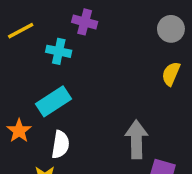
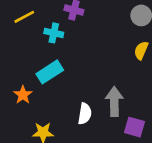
white semicircle: (60, 145) -> (85, 114), moved

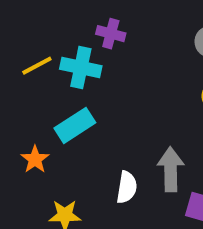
yellow line: (24, 17) -> (37, 66), moved
cyan cross: (54, 33) -> (81, 68), size x1.4

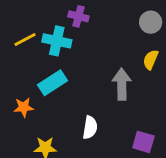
orange star: (35, 159) -> (24, 107), turned 30
gray arrow: (171, 169) -> (122, 84), moved

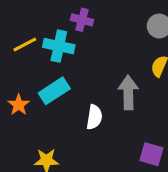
orange star: (24, 107) -> (19, 105), moved, turned -30
white semicircle: (90, 127) -> (94, 117), moved

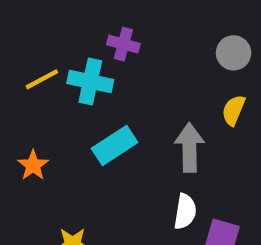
cyan rectangle: (54, 91) -> (115, 145), moved
white semicircle: (94, 117) -> (185, 212), moved

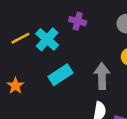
purple cross: (123, 44) -> (78, 21), moved
cyan cross: (90, 82) -> (47, 39), turned 30

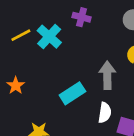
cyan rectangle: (61, 75) -> (72, 93), moved

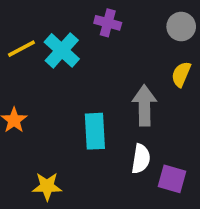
cyan rectangle: (72, 93) -> (95, 131), turned -60

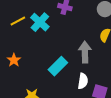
cyan rectangle: (95, 131) -> (58, 66), turned 48

